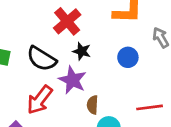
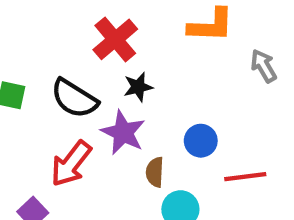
black star: (82, 51) -> (138, 87), turned -30
blue circle: (128, 57) -> (201, 141), moved

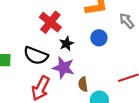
blue circle: (201, 141) -> (99, 38), moved

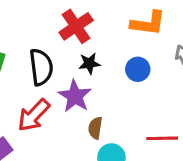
black semicircle: (36, 56) -> (41, 67), turned -135

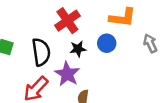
blue circle: (138, 69) -> (107, 43), moved

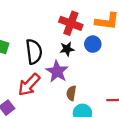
red cross: (67, 21) -> (71, 23), moved, turned -35

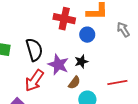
black star: (67, 49) -> (81, 62), moved
brown semicircle: (71, 93) -> (74, 83), turned -144

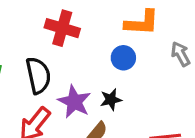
red cross: (64, 19) -> (62, 28), moved

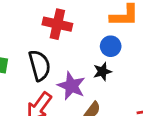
black star: (111, 100) -> (102, 72), moved

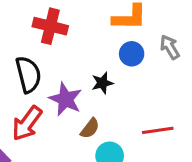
blue circle: (111, 46) -> (132, 54), moved

